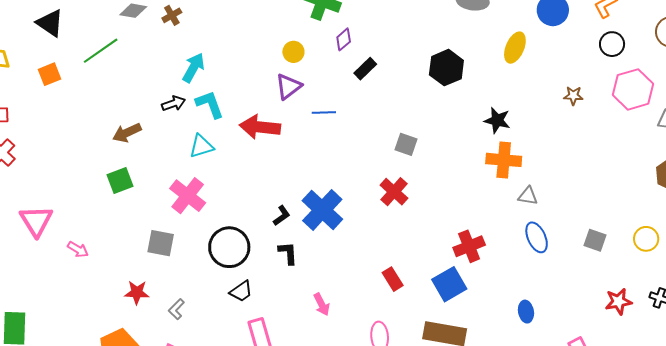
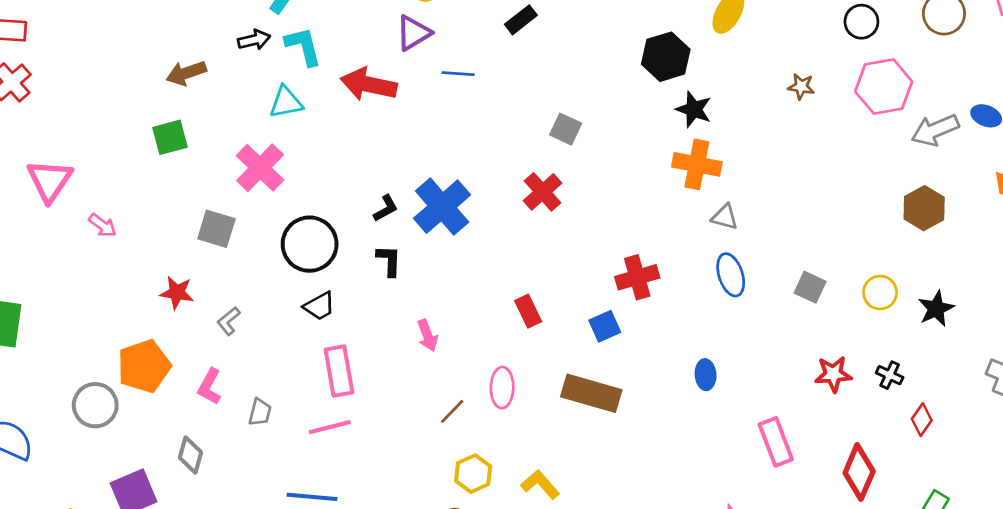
black hexagon: (446, 68) -> (666, 57), moved
blue square: (449, 284) -> (605, 326), size x0.7

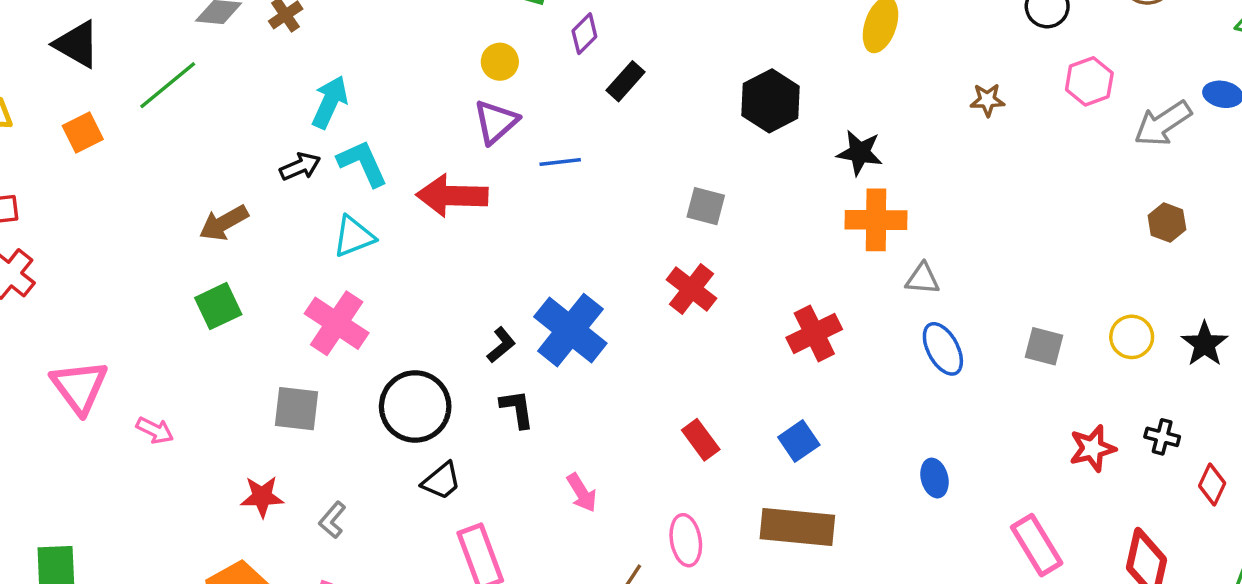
black hexagon: (666, 57) -> (771, 101), moved
pink hexagon: (884, 87) -> (1089, 81), size x0.7
brown hexagon: (924, 208) -> (1167, 223), size x0.7
red cross: (637, 277) -> (814, 333), moved

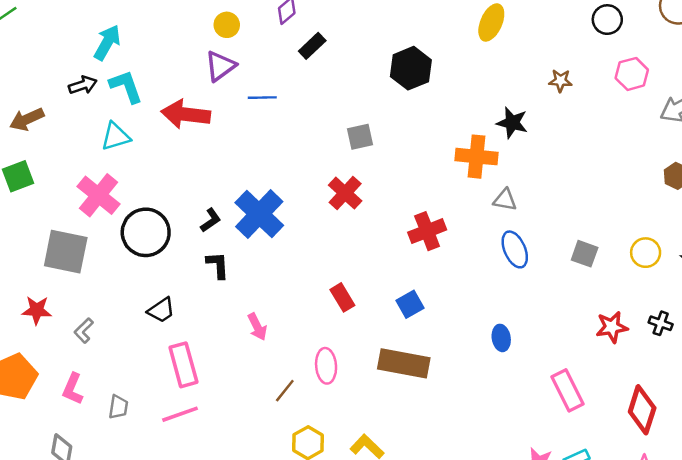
black star: (860, 153) -> (512, 123), moved
gray square: (706, 206) -> (360, 137), turned -32
black circle: (415, 406) -> (146, 232), moved
gray square: (296, 409) -> (66, 252), size x1.4

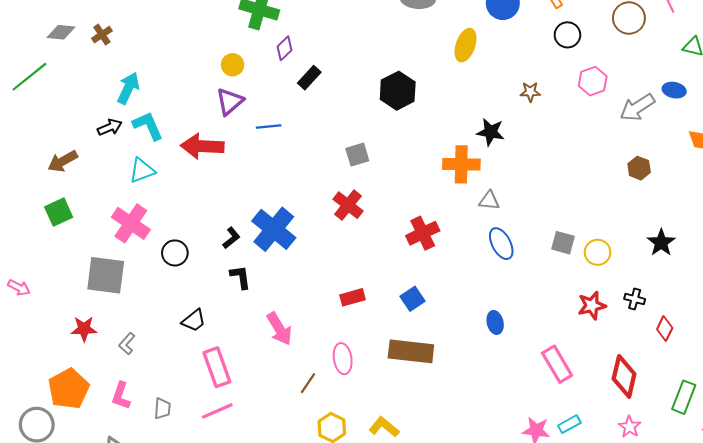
black circle: (146, 232) -> (175, 253), size x0.6
yellow circle: (646, 253) -> (598, 252), moved
red rectangle: (342, 297) -> (352, 297), turned -70
pink arrow: (257, 327) -> (279, 329), size x1.4

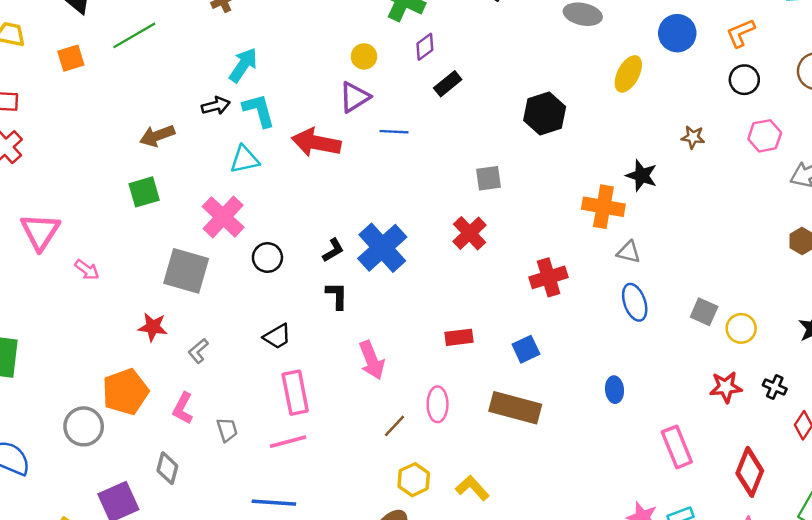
gray trapezoid: (162, 409) -> (227, 430), turned -30

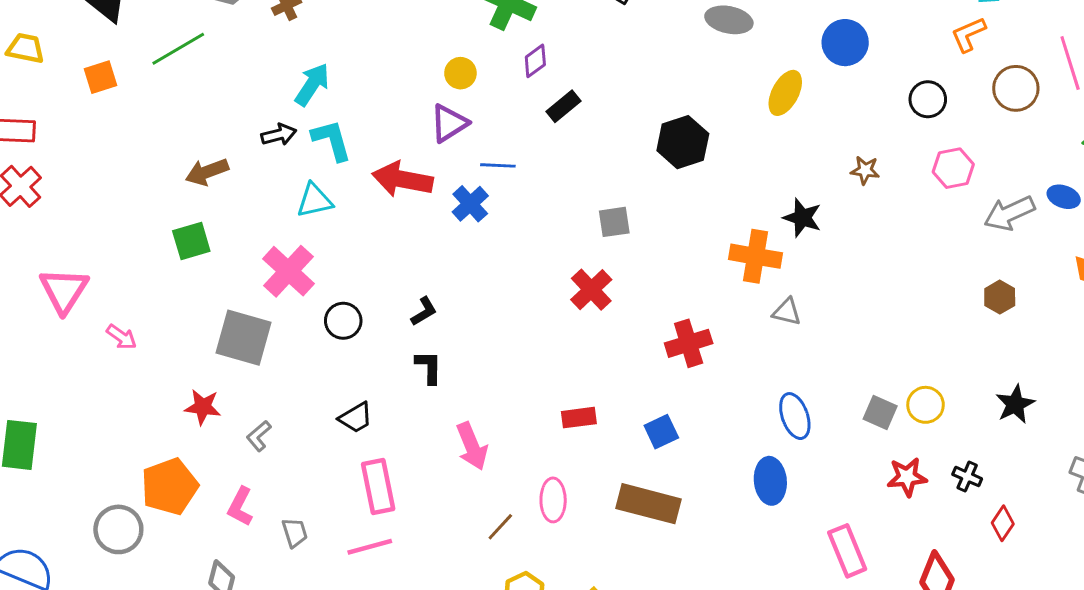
orange L-shape: (741, 33) -> (968, 34), moved
blue cross: (382, 248) -> (470, 204), moved, size x0.6
blue ellipse: (635, 302) -> (795, 416), moved
gray square: (704, 312) -> (880, 412), moved
blue ellipse: (614, 390) -> (770, 481), size x1.4

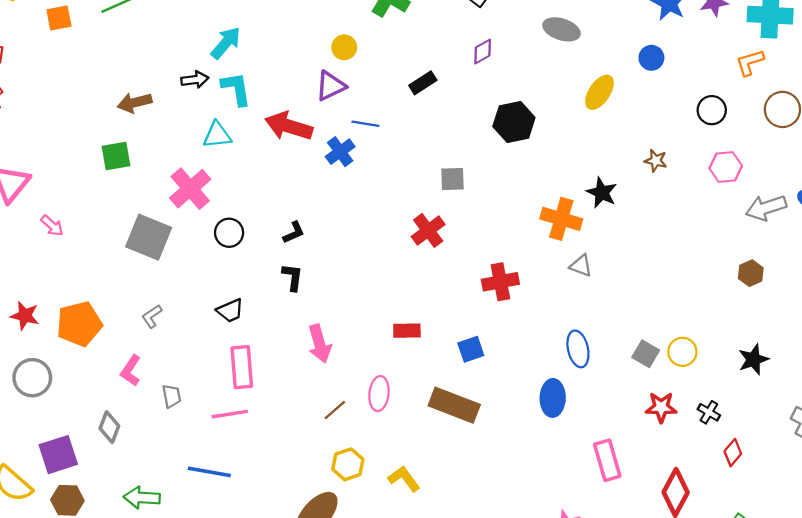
blue circle: (845, 43) -> (651, 58), size x0.7
purple diamond: (535, 61) -> (483, 52), moved
red star: (203, 407) -> (25, 316), moved
orange pentagon: (170, 487) -> (79, 324), moved

